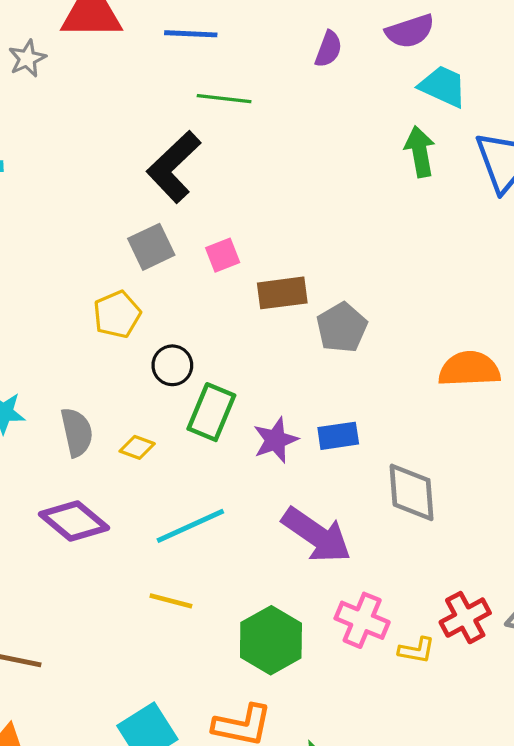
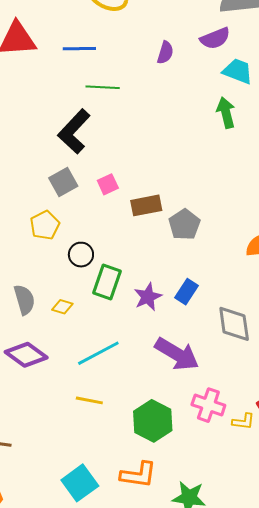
blue rectangle: (338, 436) -> (186, 292), turned -45

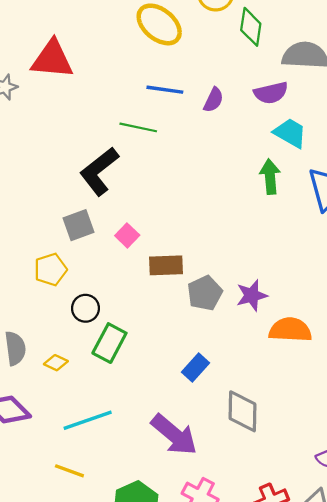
blue line: (79, 49) -> (165, 90), moved
pink square: (108, 184) -> (127, 235), turned -30
purple star: (148, 297) -> (252, 295), moved

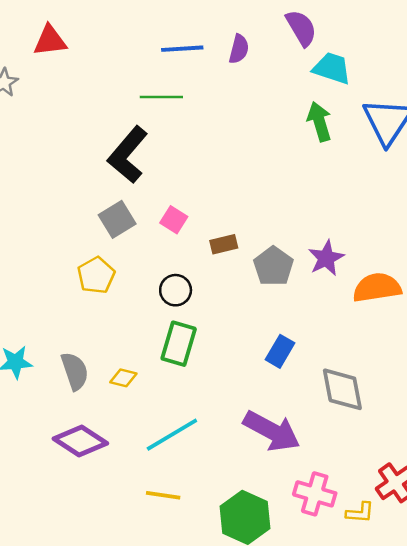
red triangle: (52, 59) -> (50, 41), size x0.7
purple semicircle: (271, 93) -> (301, 28), turned -96
brown rectangle: (166, 265) -> (224, 244), size x0.7
black circle: (85, 308) -> (176, 290), moved

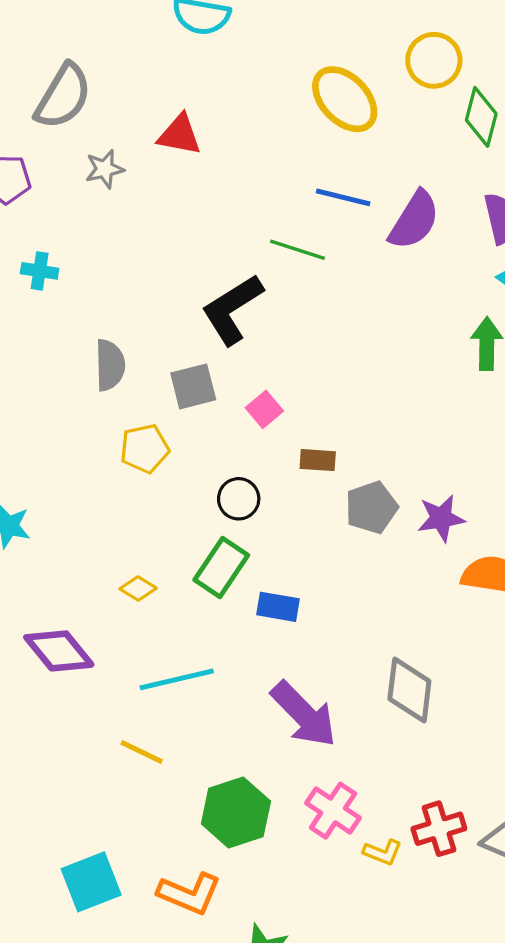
purple semicircle: (239, 49) -> (414, 220), size x1.6
blue rectangle: (280, 351) -> (278, 607), moved, turned 52
gray semicircle: (75, 371) -> (110, 365), moved

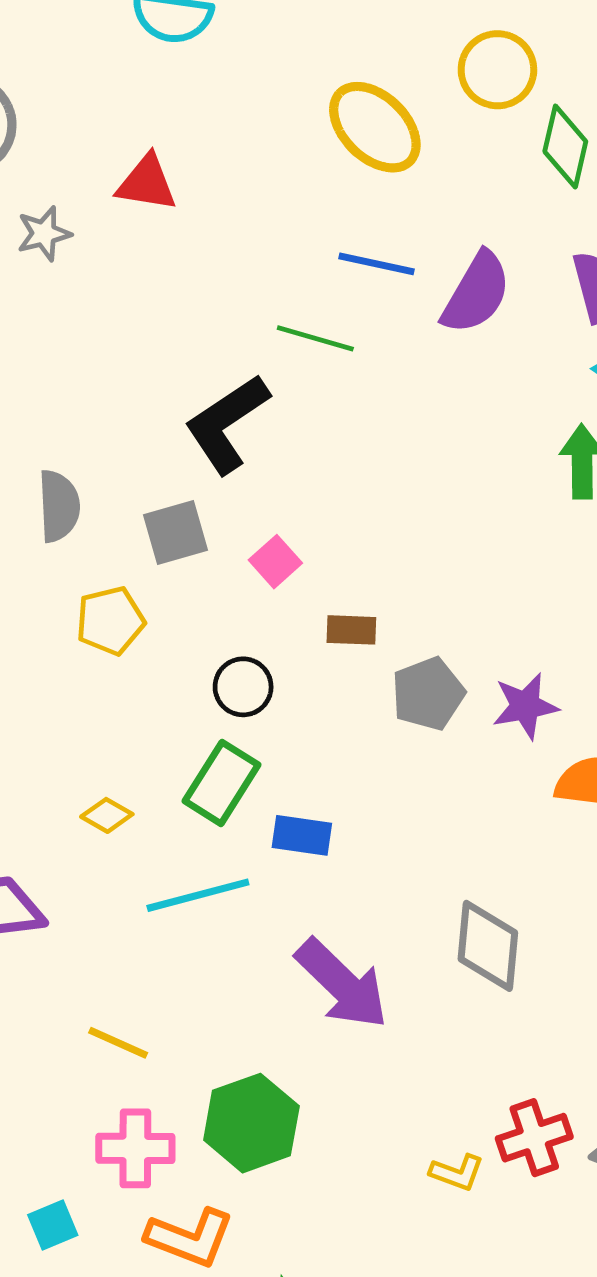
cyan line: (177, 679) -> (198, 895), moved
pink cross: (333, 811) -> (135, 1148), moved, turned -32
cyan square: (91, 882) -> (53, 1225), size x0.6

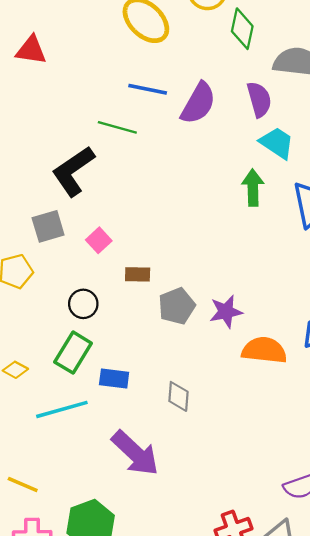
gray diamond: (488, 946) -> (178, 396), moved, size x0.7

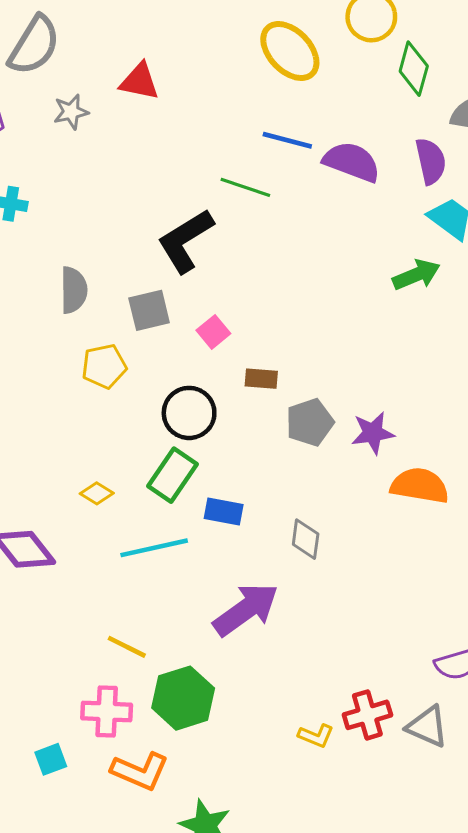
purple semicircle: (198, 103) -> (352, 162), turned -102
green arrow: (253, 188) -> (416, 275), turned 66
black circle: (83, 304) -> (189, 413), size x1.4
purple arrow: (135, 453) -> (246, 610), turned -82
yellow line: (23, 484) -> (127, 647), moved

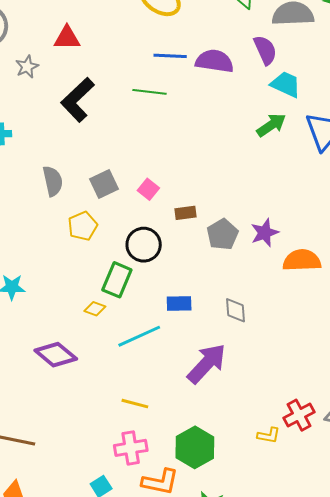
black L-shape: (185, 241) -> (78, 100), moved
green rectangle: (173, 475) -> (117, 280), moved
green hexagon: (183, 698) -> (195, 447), moved

